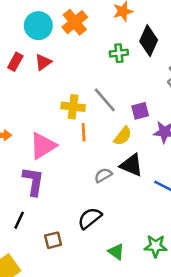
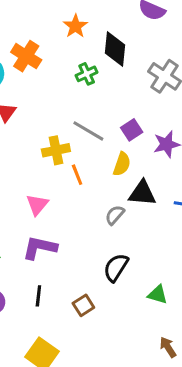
pink triangle: (43, 146) -> (37, 205), size x0.7
purple L-shape: (33, 181) -> (40, 248), turned -68

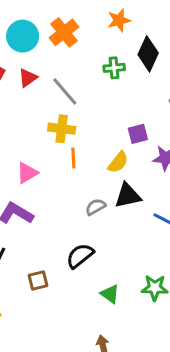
gray line: (88, 131) -> (65, 91), moved
black triangle: (142, 193) -> (128, 196), turned -36

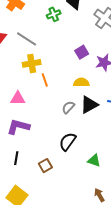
yellow semicircle: (118, 162) -> (81, 82), moved, turned -112
pink triangle: (27, 173) -> (18, 98), turned 49
black triangle: (128, 196) -> (89, 105), moved

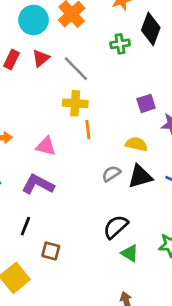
black semicircle: (68, 142) -> (116, 227), moved
brown square: (45, 166) -> (51, 251), moved, turned 32

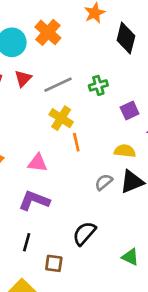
green cross: (120, 44) -> (98, 85), moved
gray line: (76, 69) -> (58, 85), turned -64
yellow cross: (75, 103) -> (61, 118), turned 35
black semicircle: (116, 227) -> (84, 233), moved

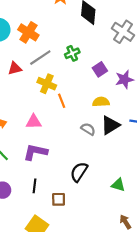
orange cross: (48, 32) -> (28, 32), moved
red triangle: (23, 78) -> (15, 68), moved, turned 40
gray semicircle: (104, 182) -> (88, 129), turned 80

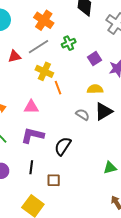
orange cross: (28, 32) -> (44, 20), moved
black semicircle: (79, 172) -> (63, 146), moved
green triangle: (118, 185) -> (110, 168), turned -32

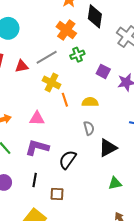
orange cross: (44, 20) -> (66, 30), moved
purple square: (95, 59) -> (103, 71), turned -32
yellow semicircle: (95, 89) -> (90, 102), moved
black triangle: (104, 111) -> (108, 148), moved
gray semicircle: (83, 115) -> (89, 128), turned 40

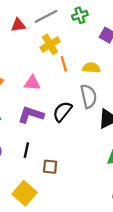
yellow cross: (52, 83) -> (50, 44), turned 30
gray semicircle: (89, 128) -> (89, 96), size x1.5
black semicircle: (68, 160) -> (62, 112), moved

